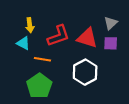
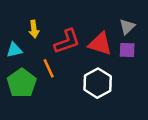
cyan triangle: (23, 43) -> (14, 50), moved, turned -40
orange line: (42, 59) -> (49, 68), turned 56
green pentagon: (39, 86) -> (22, 83), moved

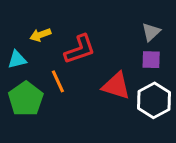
yellow arrow: (34, 29) -> (40, 35), turned 77
red triangle: (100, 44) -> (116, 86), moved
white hexagon: (98, 83) -> (154, 100), moved

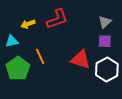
red L-shape: (80, 49) -> (57, 19), moved

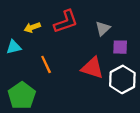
gray triangle: (105, 22) -> (103, 29), moved
green pentagon: (18, 69) -> (22, 96), moved

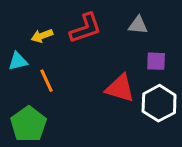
gray triangle: (103, 29) -> (138, 25), moved, turned 49
orange line: (46, 64) -> (46, 81), moved

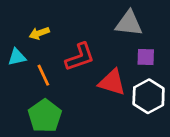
gray triangle: (138, 25) -> (129, 23), size x1.5
red L-shape: (85, 28) -> (80, 57), moved
green pentagon: (28, 124) -> (45, 116), moved

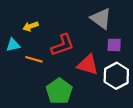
gray triangle: (129, 23) -> (101, 19), turned 30
orange line: (43, 75) -> (34, 59), turned -49
green pentagon: (45, 116) -> (59, 91), moved

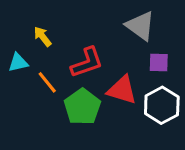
yellow arrow: (31, 26) -> (43, 36), turned 72
orange line: (34, 59) -> (47, 82), turned 35
green pentagon: (59, 91) -> (82, 107), moved

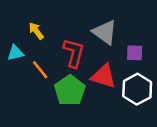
gray triangle: (140, 26) -> (105, 32), moved
red L-shape: (87, 62) -> (74, 53), turned -56

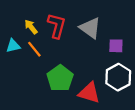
red L-shape: (74, 53) -> (57, 26), moved
orange line: (40, 70) -> (34, 49), moved
red triangle: (104, 76) -> (89, 93), moved

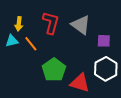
yellow arrow: (31, 27) -> (19, 24), moved, turned -136

